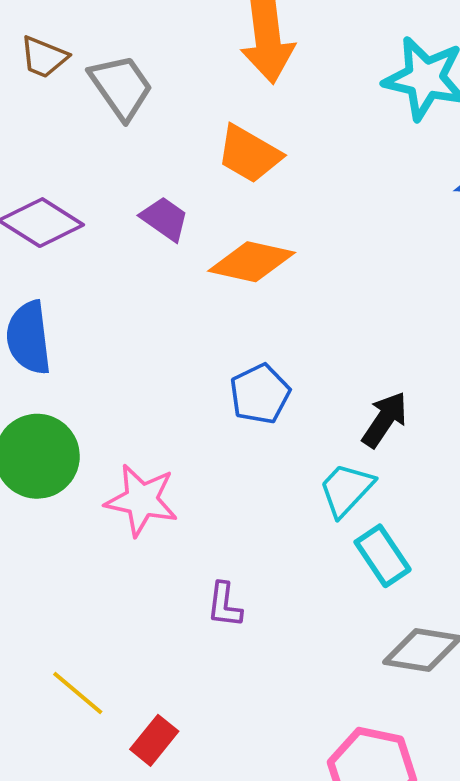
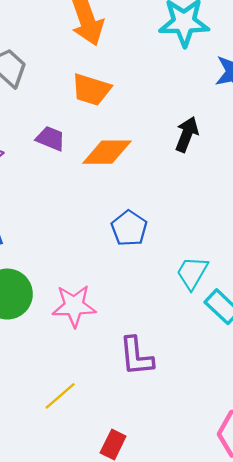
black arrow: (385, 420) -> (187, 134), moved
purple L-shape: (224, 605) -> (136, 356), size x1.5
yellow line: (78, 693) -> (60, 396), moved, turned -68

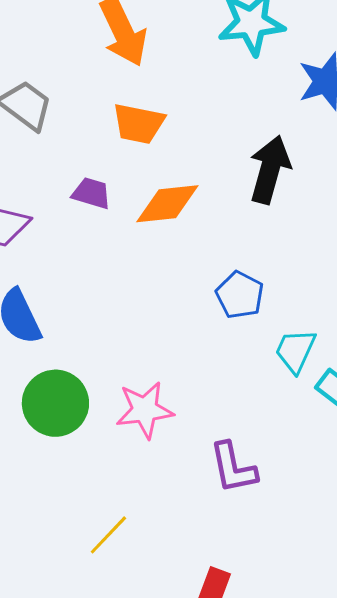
black arrow: (187, 134) -> (270, 170), size x1.4
blue pentagon: (129, 228) -> (240, 295), moved
yellow line: (60, 396) -> (108, 535), moved

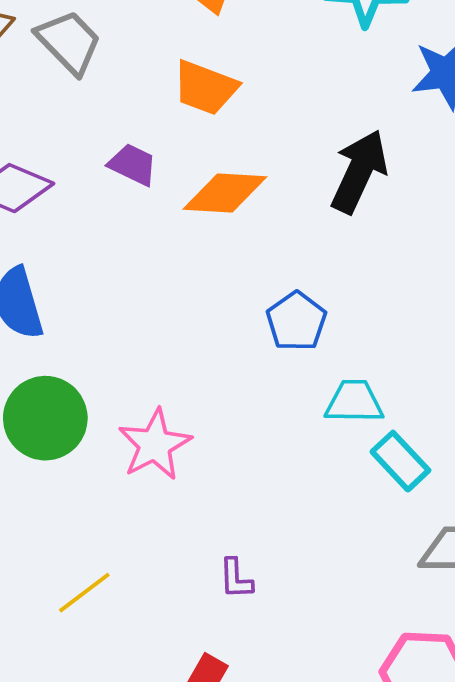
cyan trapezoid: (295, 351) -> (354, 402), turned 57
pink star: (145, 410) -> (155, 445), turned -30
purple L-shape: (233, 468) -> (236, 579), moved, size x0.6

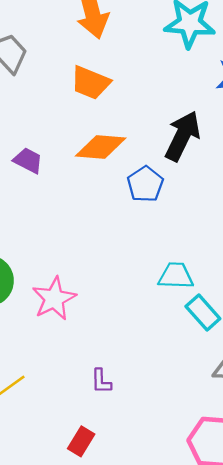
purple trapezoid: (133, 165) -> (28, 161), moved
blue pentagon: (296, 321) -> (145, 184), moved

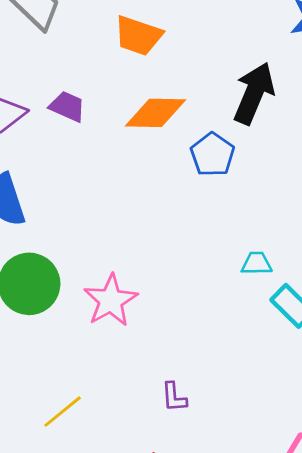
purple trapezoid: (28, 161) -> (67, 107), moved
cyan trapezoid: (176, 276) -> (257, 263), size x0.7

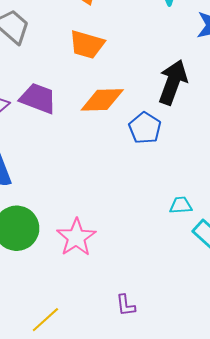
purple trapezoid: (67, 107) -> (38, 98), size x1.4

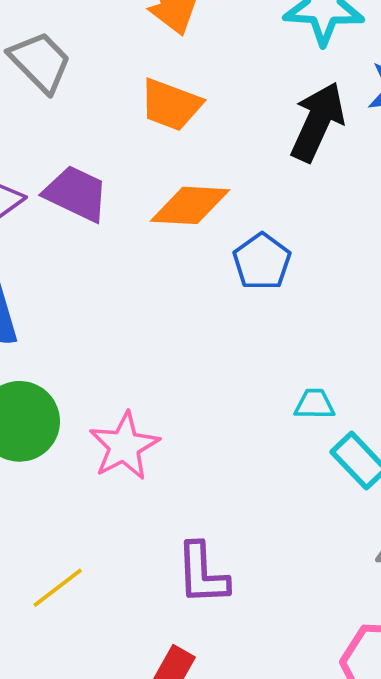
black arrow: (173, 82) -> (318, 122), moved
purple L-shape: (126, 305) -> (202, 574), size x1.6

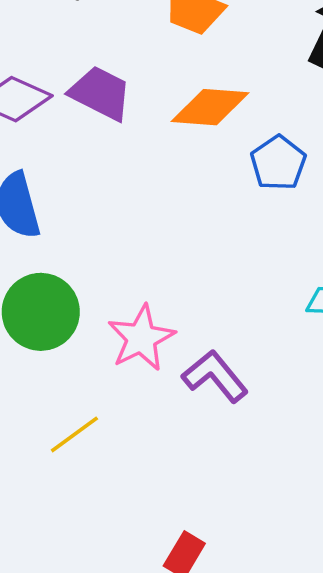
purple L-shape: (202, 574) -> (215, 376), moved, turned 142
yellow line: (58, 588) -> (74, 434), moved

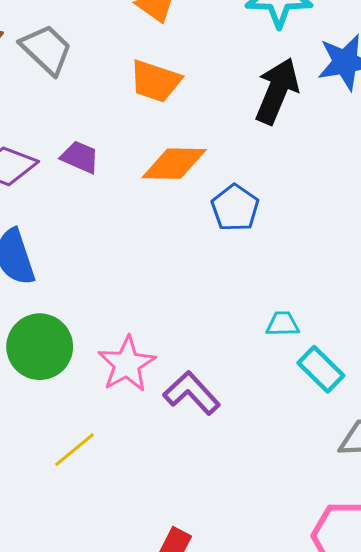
purple trapezoid: (100, 93) -> (80, 157), size x0.7

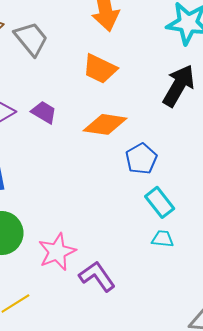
cyan rectangle: (321, 369) -> (160, 202), moved

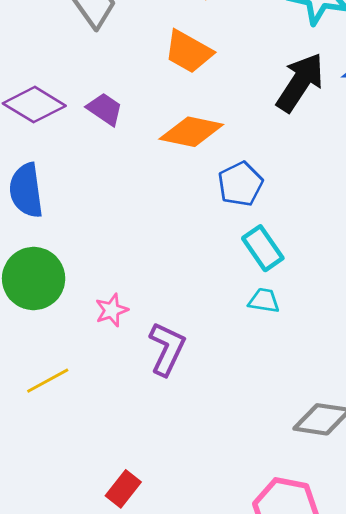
pink star: (57, 252) -> (112, 310), size x0.6
purple L-shape: (97, 276) -> (167, 349), turned 57

